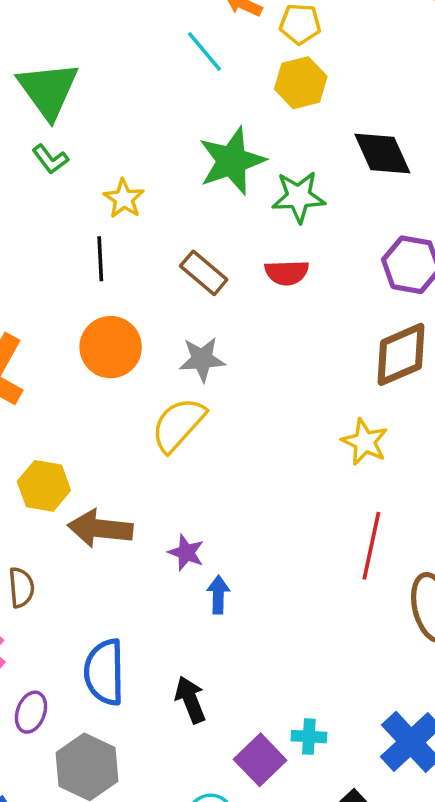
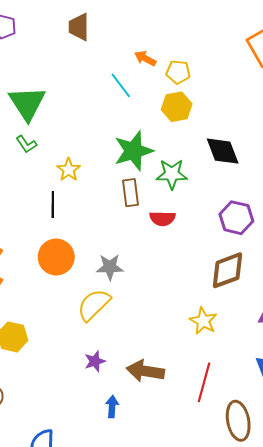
brown rectangle: (204, 273) -> (130, 193), moved, turned 40
brown arrow: (100, 528) -> (145, 371), moved
purple star: (186, 553) -> (95, 361), moved, turned 30

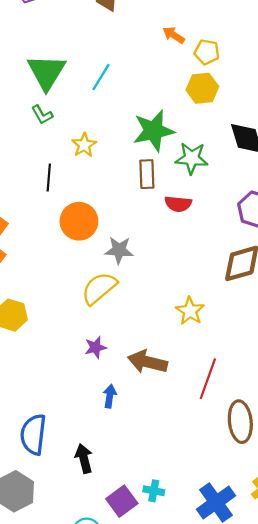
cyan line: (121, 85) -> (101, 77), moved, turned 64
black line: (53, 205) -> (49, 178), moved
orange circle: (56, 257) -> (79, 221), moved
yellow star: (203, 321) -> (190, 311), moved

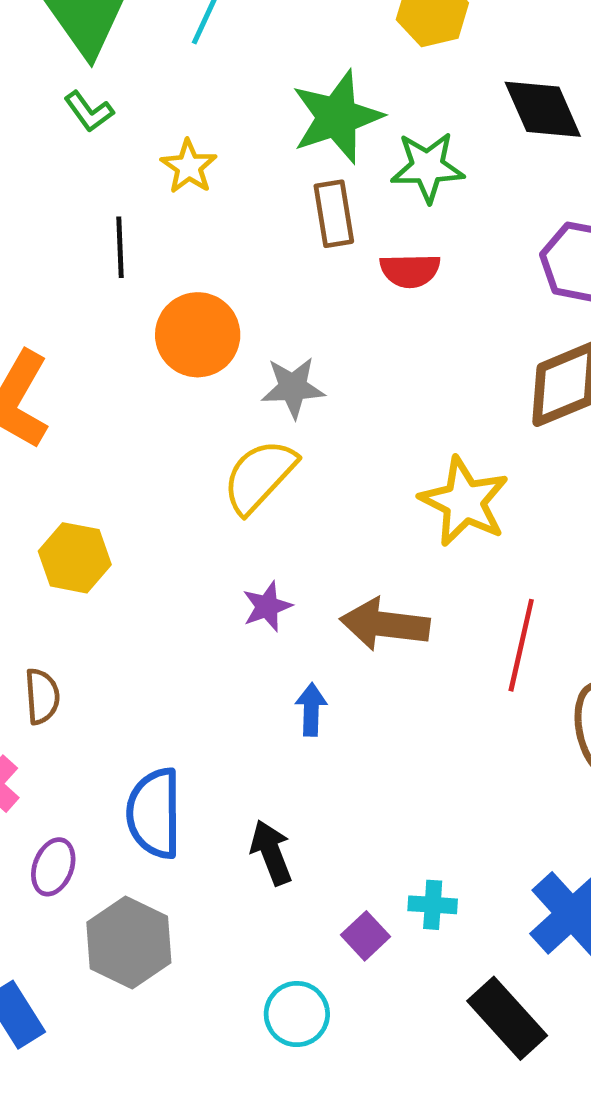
yellow star: (190, 311) -> (464, 502), size x1.4
purple square: (122, 501) -> (366, 936), size x0.7

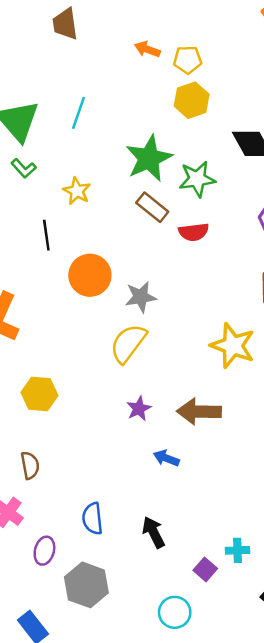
brown rectangle: (334, 214) -> (152, 207), turned -36
blue arrow: (311, 709) -> (166, 458), turned -65
blue semicircle: (154, 813) -> (93, 519), size x0.7

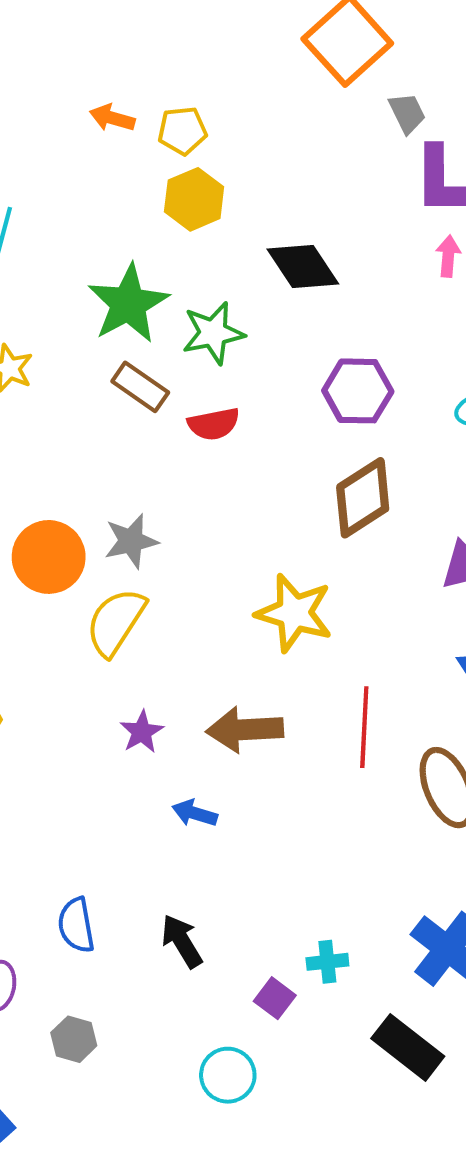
orange circle: (90, 275) -> (49, 557), moved
gray hexagon: (86, 585) -> (74, 1039), size x0.6

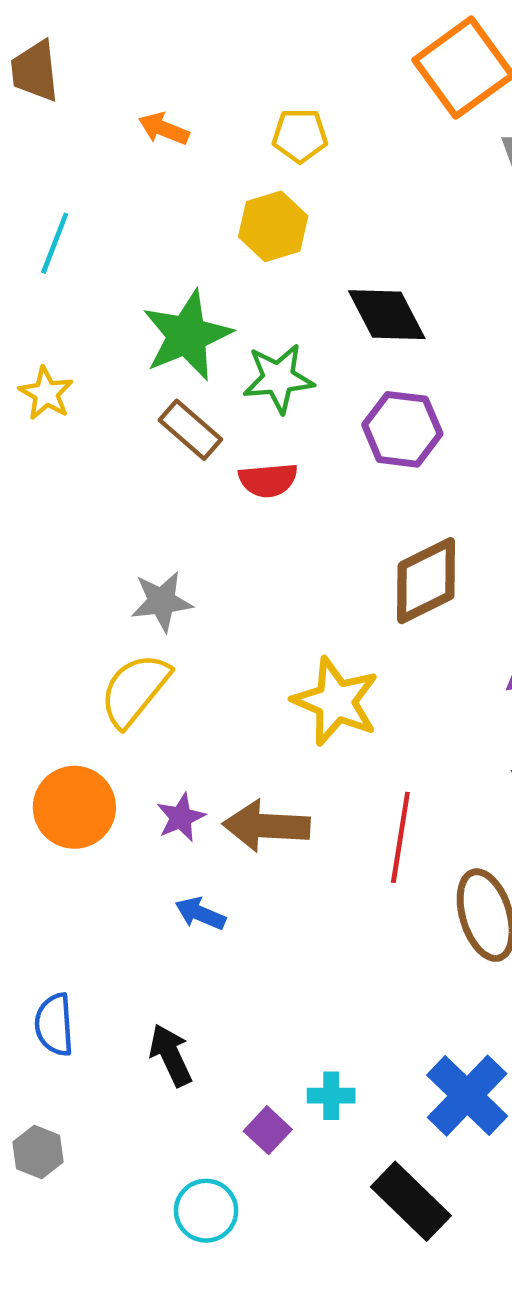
orange arrow: (112, 118) -> (164, 129), moved
yellow pentagon: (182, 131) -> (300, 136), moved
purple hexagon: (358, 391) -> (402, 429), moved
orange circle: (49, 557) -> (74, 807), moved
purple star: (142, 732) -> (181, 817), moved

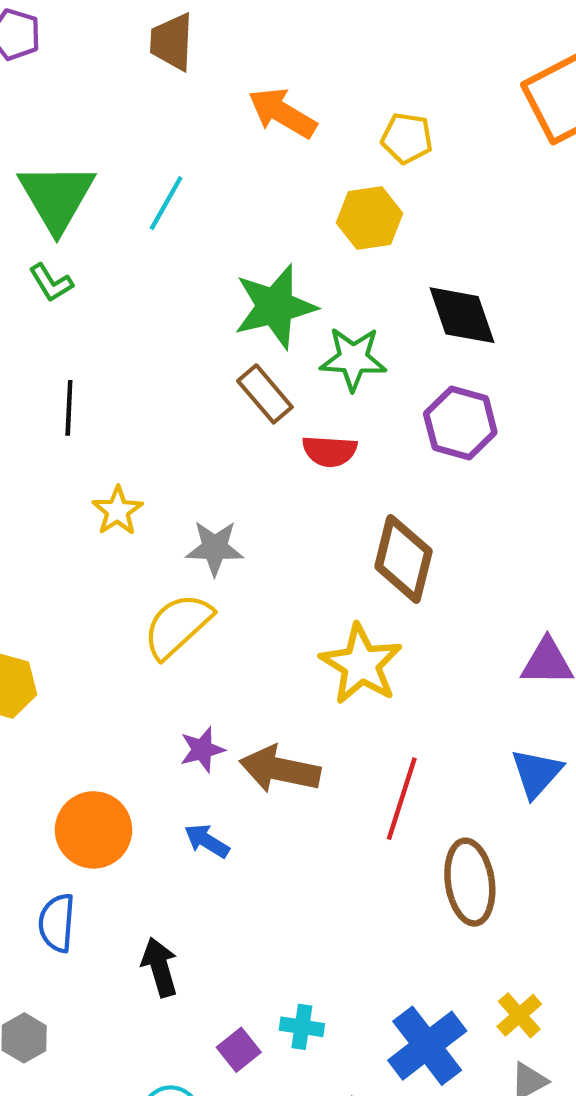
orange arrow: (164, 129) -> (282, 113), size x1.5
yellow star: (46, 393) -> (117, 511), moved
brown diamond: (426, 581) -> (404, 559), moved, turned -58
orange circle: (74, 807) -> (94, 830), moved

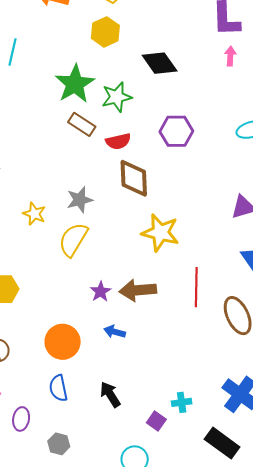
purple hexagon: (460, 423) -> (176, 131), moved
yellow star: (117, 511) -> (34, 214), moved
brown diamond: (404, 559) -> (134, 178), moved

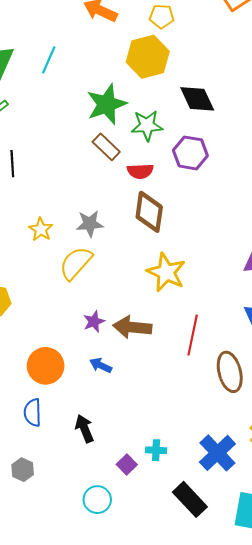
yellow hexagon: (105, 32) -> (148, 57), size x1.4
purple hexagon: (176, 131) -> (190, 153), moved

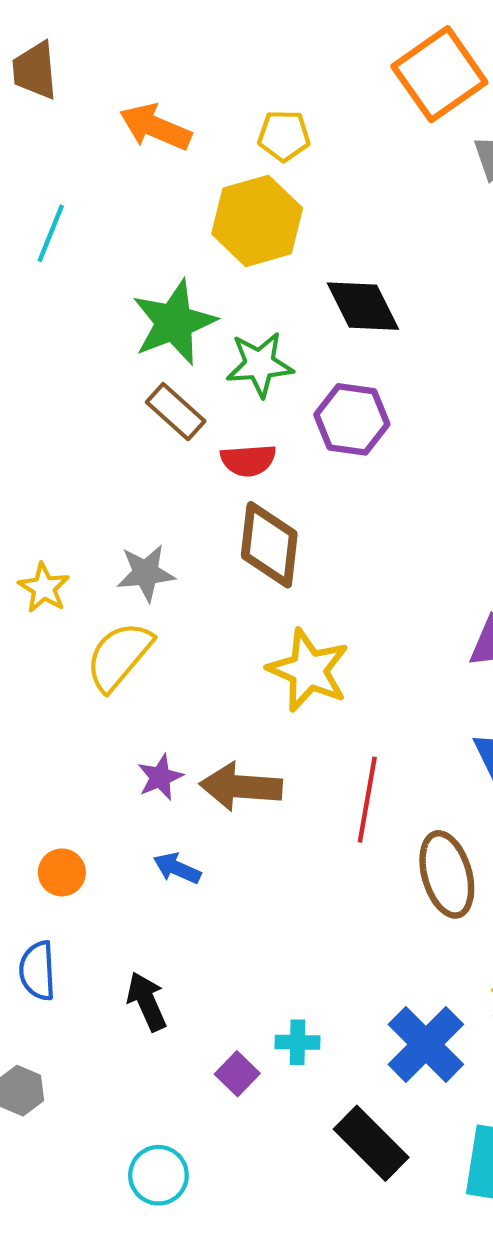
orange circle: (46, 366) -> (62, 872), size x0.6
cyan circle: (97, 500) -> (158, 1175), moved

